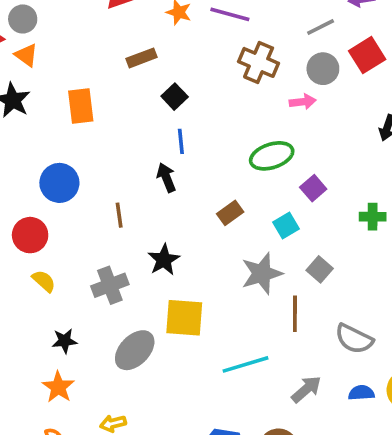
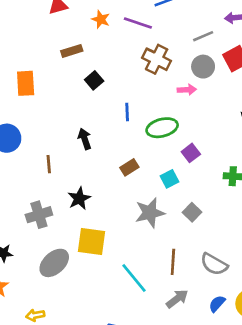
blue line: (181, 141) -> (127, 112), moved
brown line: (295, 314) -> (173, 262), moved
cyan line: (245, 364) -> (134, 278), turned 64
blue semicircle: (361, 393) -> (217, 304), turned -48

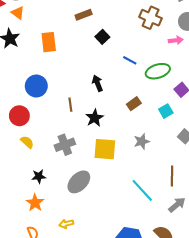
blue line: (127, 112) -> (130, 60), turned -56
black star: (79, 199) -> (95, 118), moved
gray star: (150, 213) -> (142, 141), moved, size x0.7
yellow square: (92, 242) -> (105, 149), moved

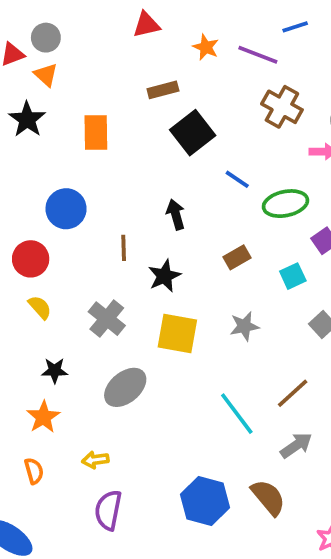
black square: (102, 37) -> (193, 133), size x1.6
gray cross: (65, 145) -> (107, 319), turned -36
brown line: (172, 176) -> (293, 393), turned 42

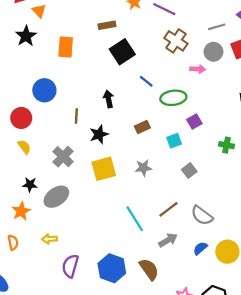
yellow square: (177, 334) -> (104, 169), turned -30
gray ellipse: (125, 387) -> (56, 197), moved
purple semicircle: (108, 510) -> (70, 266), moved

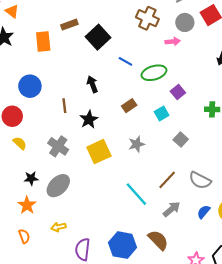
brown rectangle: (107, 25) -> (69, 25), moved

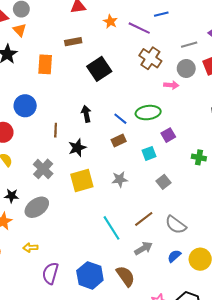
brown rectangle: (69, 25) -> (73, 42), moved
blue line: (125, 61) -> (120, 119), moved

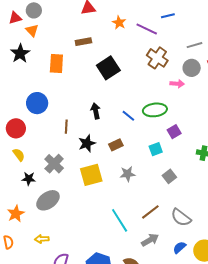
brown rectangle: (119, 141) -> (116, 145), moved
black star: (12, 196) -> (29, 179), moved

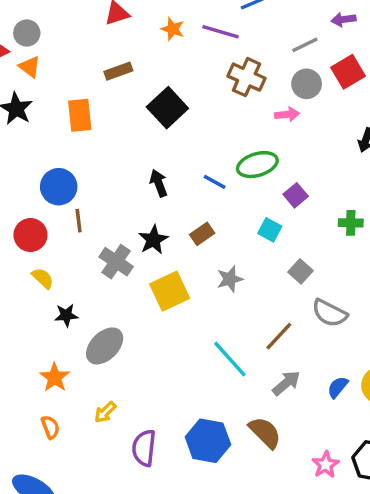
brown line: (66, 127) -> (79, 221), moved
cyan square: (156, 149) -> (270, 230), turned -32
gray cross: (54, 164) -> (116, 262), moved
gray semicircle: (181, 218) -> (330, 313), moved
yellow arrow: (42, 239) -> (105, 412), turned -32

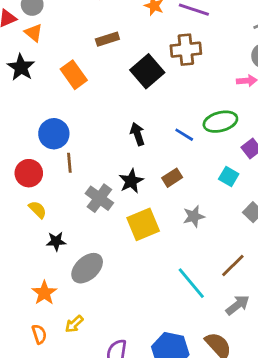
brown cross: (246, 77) -> (186, 50), moved, turned -32
orange rectangle: (80, 115) -> (74, 75), turned -32
yellow arrow: (105, 412) -> (74, 324), moved

